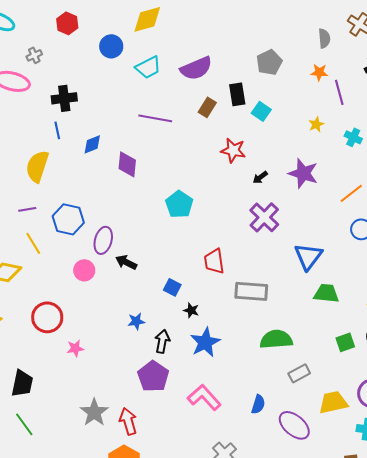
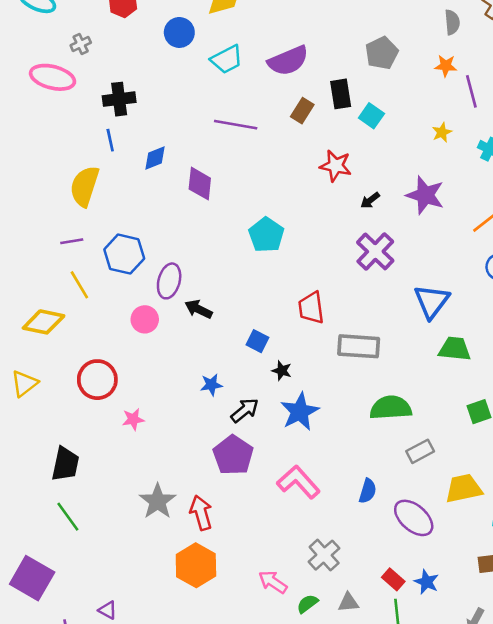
black arrow: (162, 341) -> (245, 410), turned 40

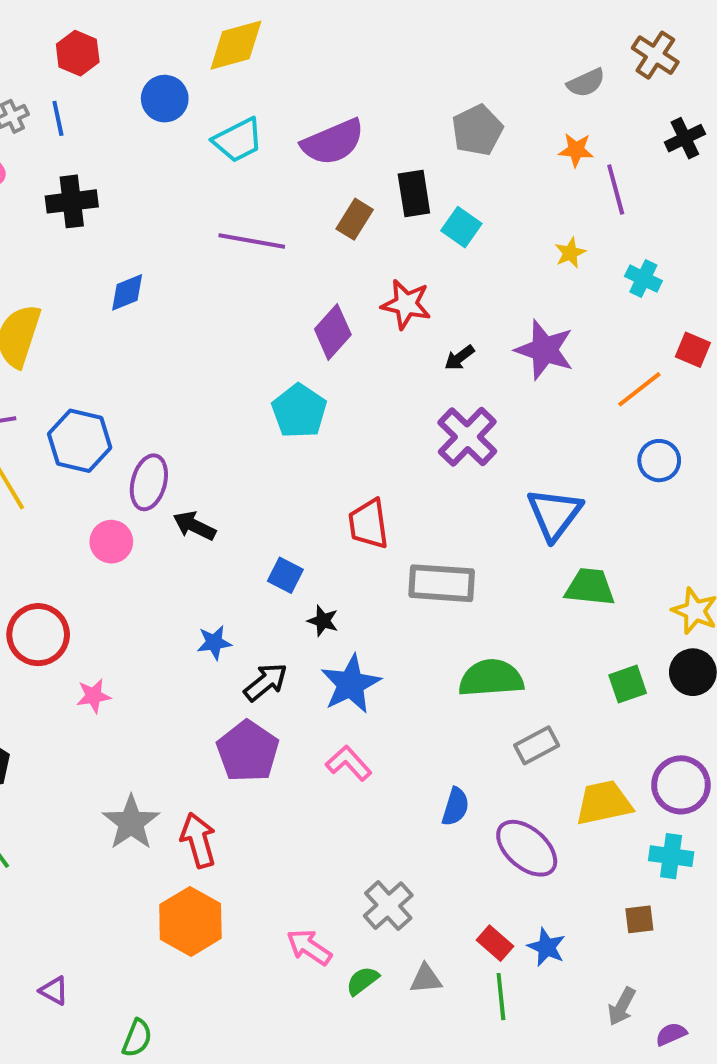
gray semicircle: (452, 22) -> (586, 83), turned 70
blue line: (110, 140) -> (58, 118), moved
purple diamond: (200, 184) -> (333, 332), moved, turned 36
pink L-shape: (298, 482) -> (349, 763), moved, size x0.7

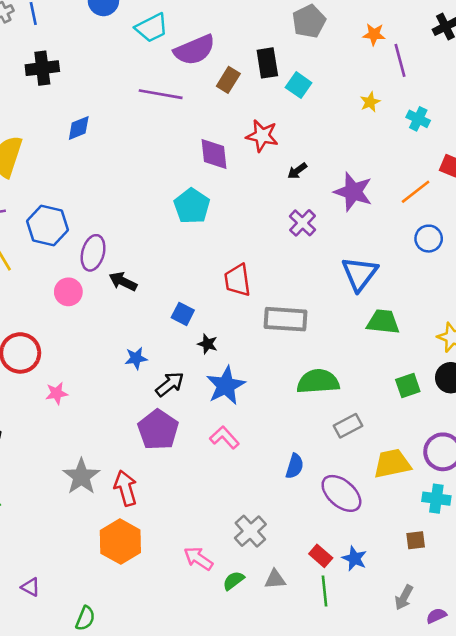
purple semicircle: (333, 142) -> (194, 50), moved
purple diamond: (333, 332) -> (214, 154), turned -48
purple star: (544, 350) -> (353, 192), moved
purple cross: (467, 437) -> (302, 223), size x0.7

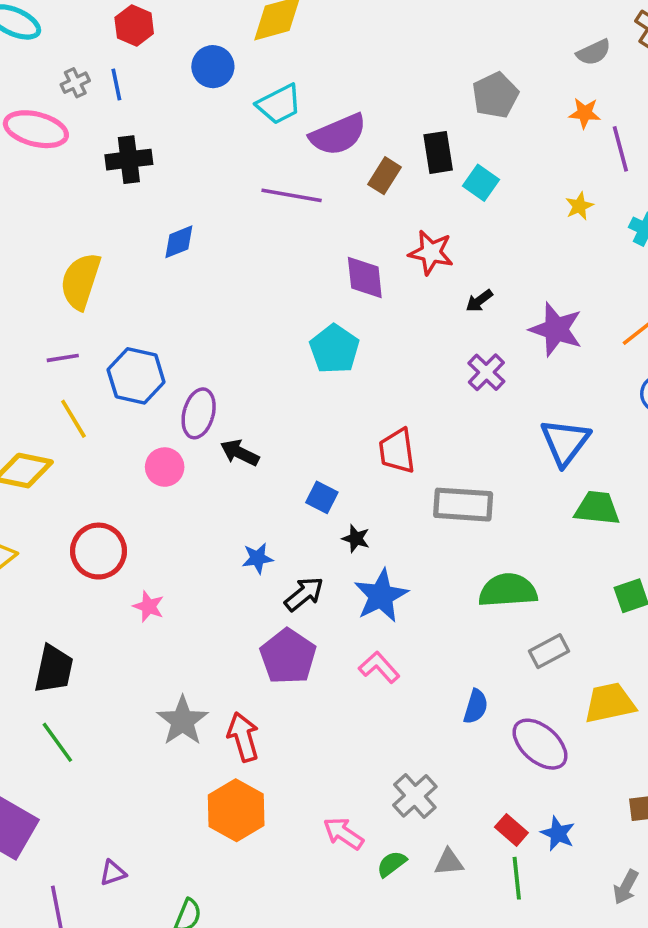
pink star: (57, 393) -> (149, 606), turned 30
purple triangle: (31, 587) -> (113, 873), turned -48

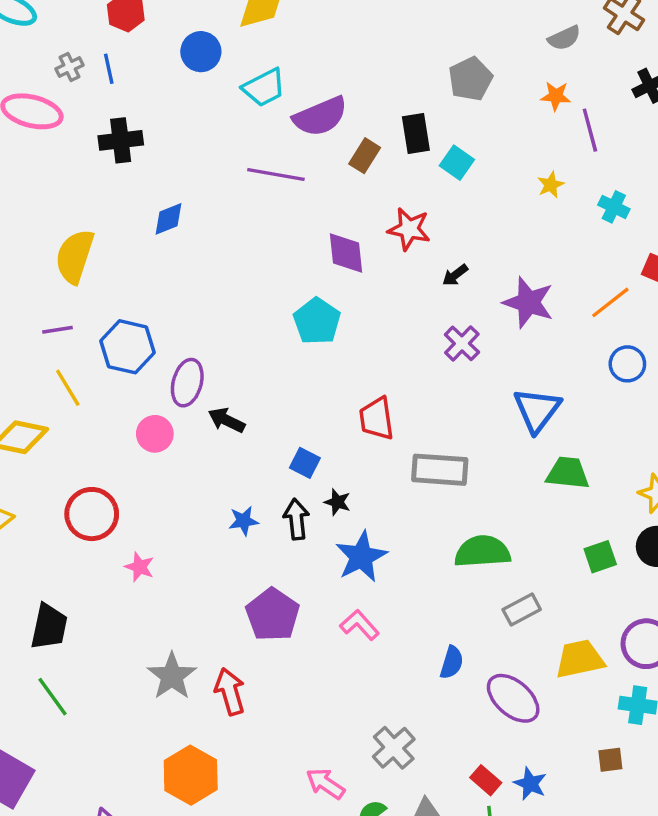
black arrow: (304, 594) -> (296, 519), moved, turned -57
orange hexagon: (236, 810) -> (191, 775), moved

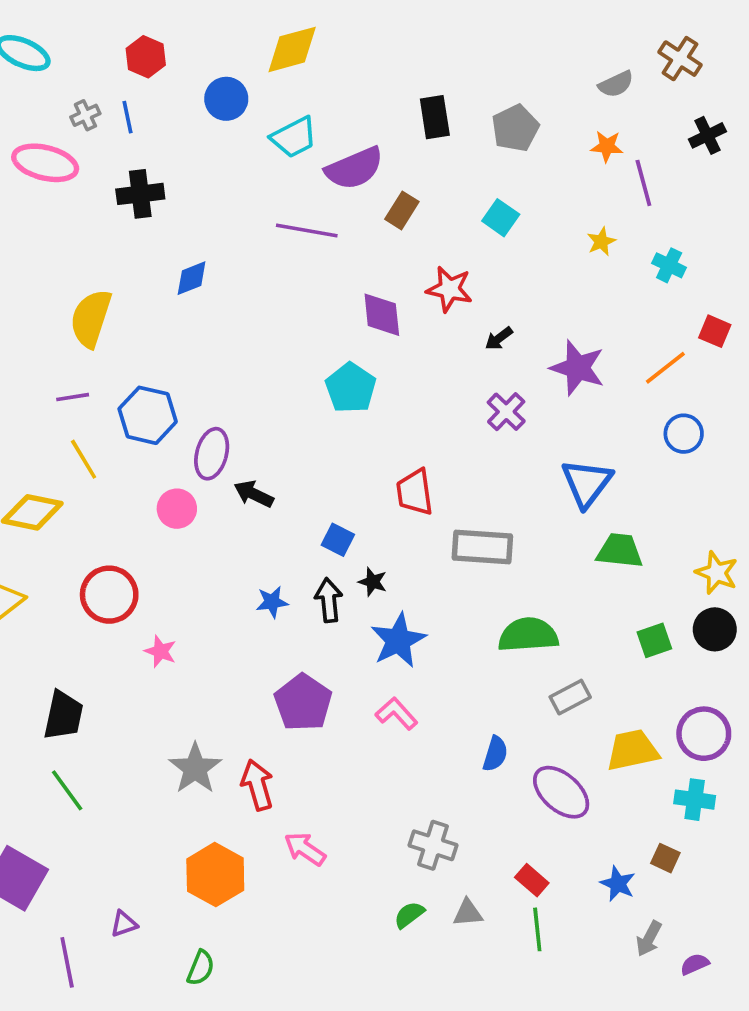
black rectangle: (416, 134) -> (435, 117), moved
gray cross: (394, 748) -> (433, 845), turned -30
brown square: (610, 760) -> (665, 858), turned 32
pink arrow: (325, 784) -> (305, 849), moved
blue star: (530, 784) -> (618, 884), moved

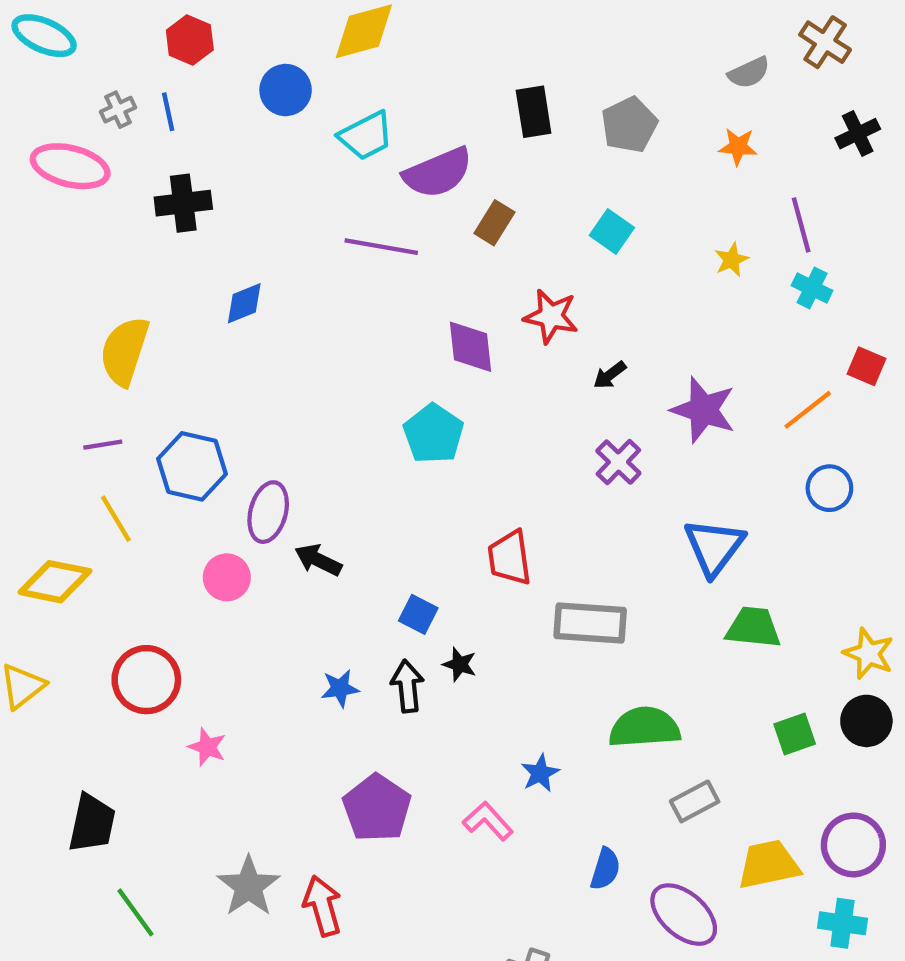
purple line: (643, 183) -> (801, 225), moved
blue star: (398, 640) -> (540, 773), moved, size x0.6
green line: (67, 790) -> (135, 912), moved

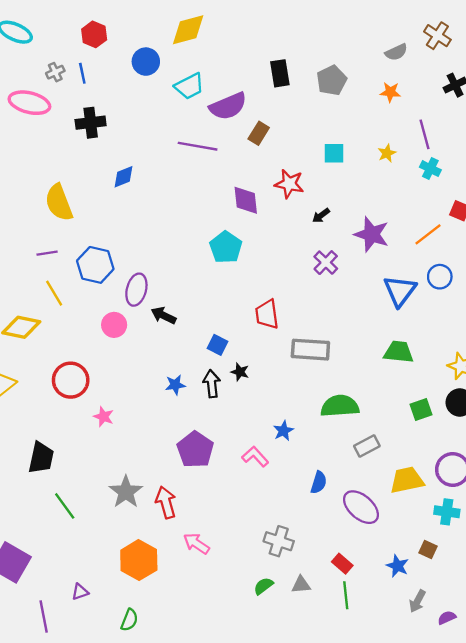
cyan square: (612, 231) -> (334, 153), moved, turned -35
yellow semicircle: (125, 351) -> (59, 203), turned -39
blue triangle: (714, 547) -> (400, 291), moved

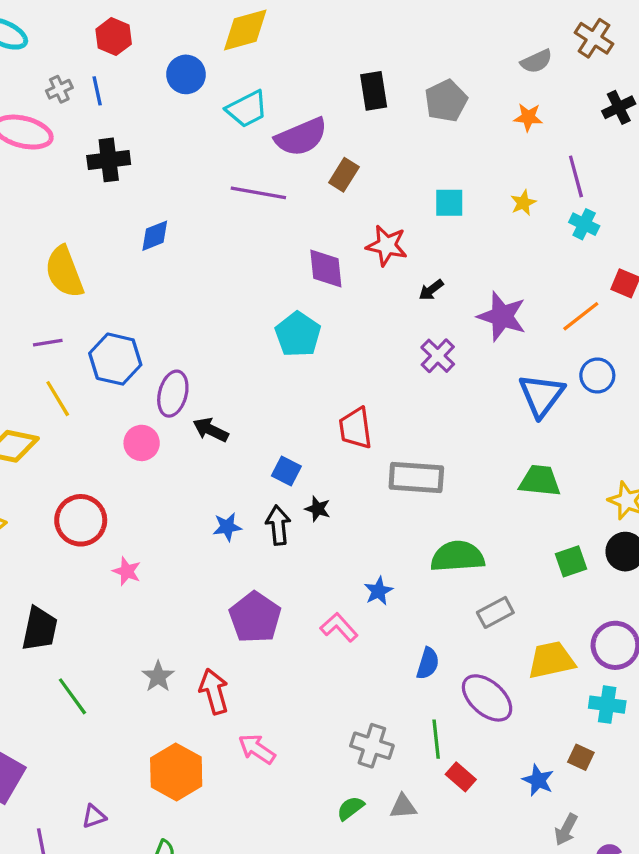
gray star: (126, 492) -> (158, 677), size x0.7
green line: (346, 595) -> (436, 739), moved

